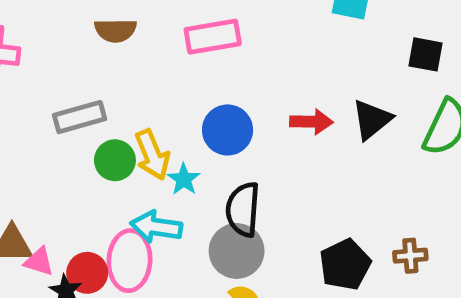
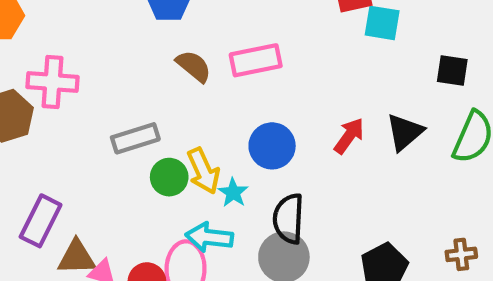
brown semicircle: (116, 30) -> (194, 66), moved, turned -138
red arrow: (311, 122) -> (349, 136), turned -54
brown cross: (410, 256) -> (461, 254), moved

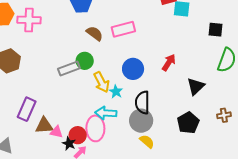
pink cross: (52, 82) -> (29, 20), moved
black triangle: (405, 132) -> (196, 86), moved
green circle: (169, 177) -> (85, 61), moved

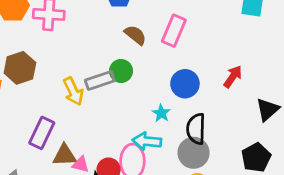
pink rectangle: (123, 29) -> (174, 31), turned -55
yellow arrow: (102, 82) -> (73, 91), moved

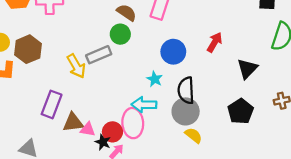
green circle: (121, 71) -> (120, 34), moved

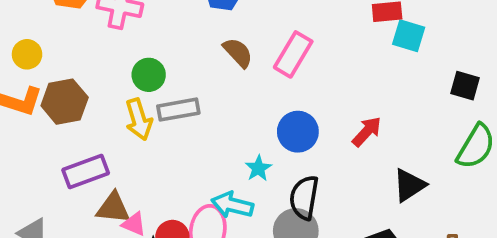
green circle: (120, 34) -> (149, 75), moved
brown hexagon: (28, 49) -> (65, 102), moved
purple rectangle: (52, 104) -> (86, 171), turned 36

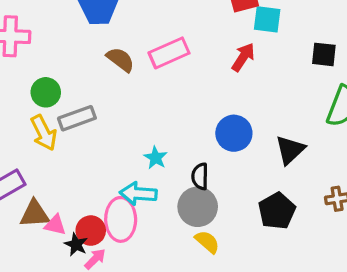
pink rectangle: (293, 54) -> (169, 53), turned 45
blue circle: (298, 132) -> (234, 133), moved
red arrow: (367, 132) -> (243, 57), moved
black semicircle: (304, 198) -> (200, 176), size x0.7

